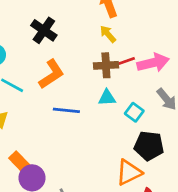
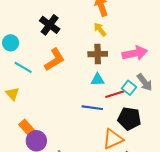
red line: (123, 62) -> (115, 94), moved
blue line: (66, 110) -> (92, 108), moved
cyan square: (134, 112) -> (129, 88), moved

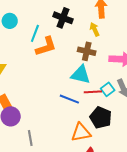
black cross: (50, 25) -> (63, 18), moved, turned -30
cyan line: (23, 67) -> (35, 33), moved, turned 66
cyan triangle: (98, 80) -> (81, 75), size x1.5

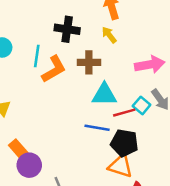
brown cross: (87, 51) -> (89, 62), moved
black pentagon: (101, 118) -> (124, 143), moved
orange triangle: (81, 132) -> (120, 166), turned 40

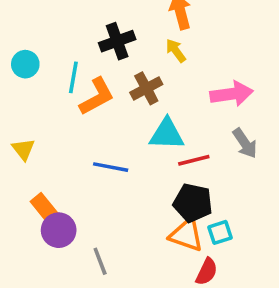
black cross: (67, 29) -> (117, 41), turned -30
brown cross: (89, 62) -> (146, 88), turned -30
cyan square: (142, 105) -> (220, 232), moved, turned 30
blue line: (97, 128) -> (111, 167), moved

